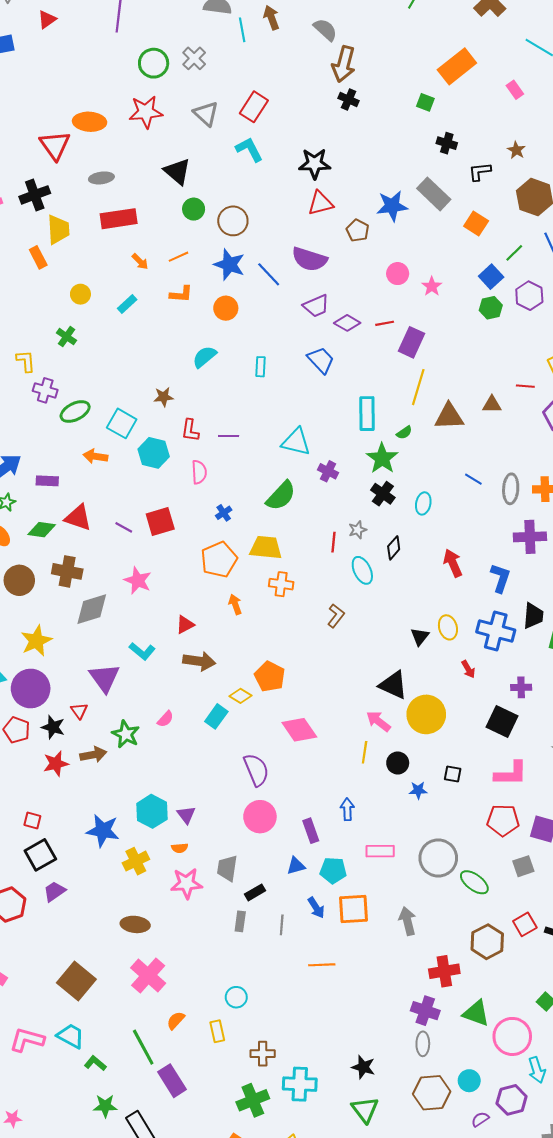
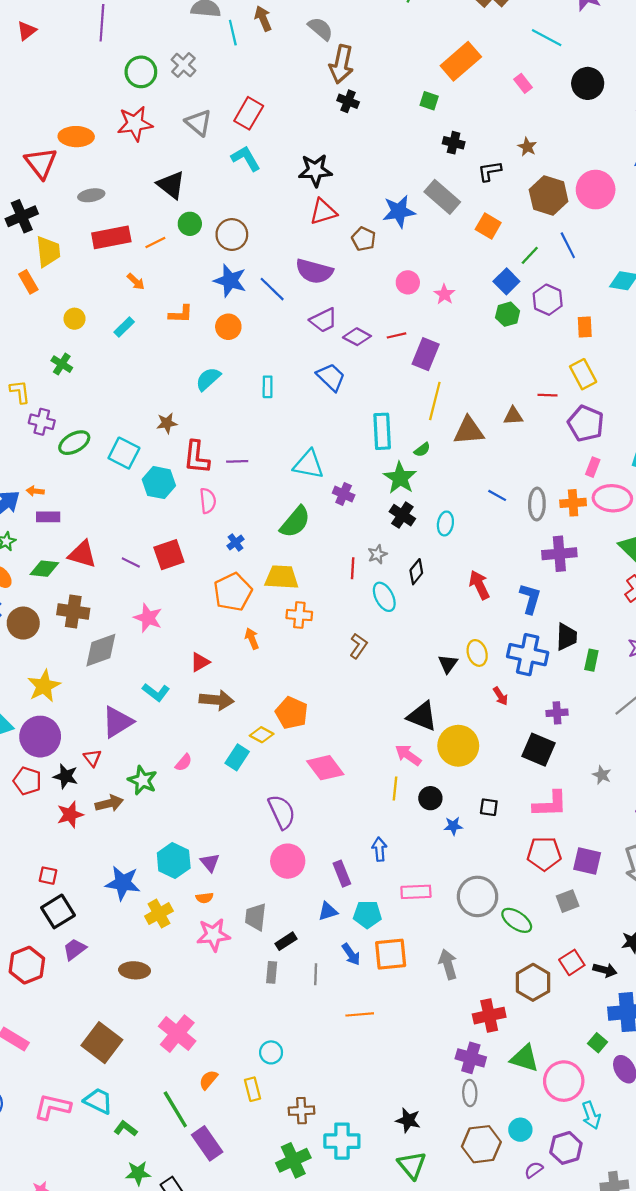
orange line: (179, 257) -> (155, 243), moved
red L-shape: (190, 430) -> (196, 457), size x1.4
orange arrow: (95, 456) -> (35, 491), moved, size x0.7
purple triangle: (104, 678) -> (118, 722), turned 36
brown ellipse: (135, 924) -> (135, 970), moved

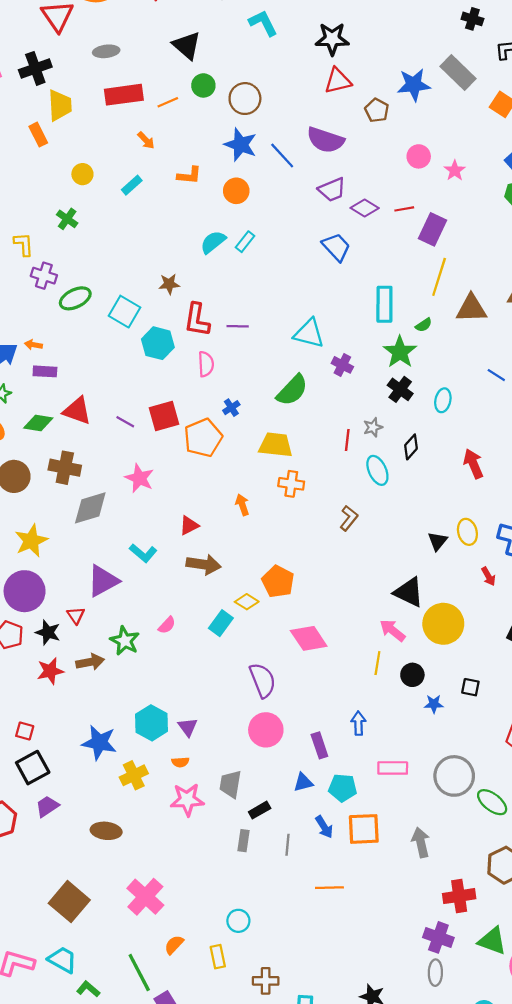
cyan rectangle: (268, 387) -> (245, 242), moved, turned 35
orange pentagon: (233, 592) -> (203, 438), moved

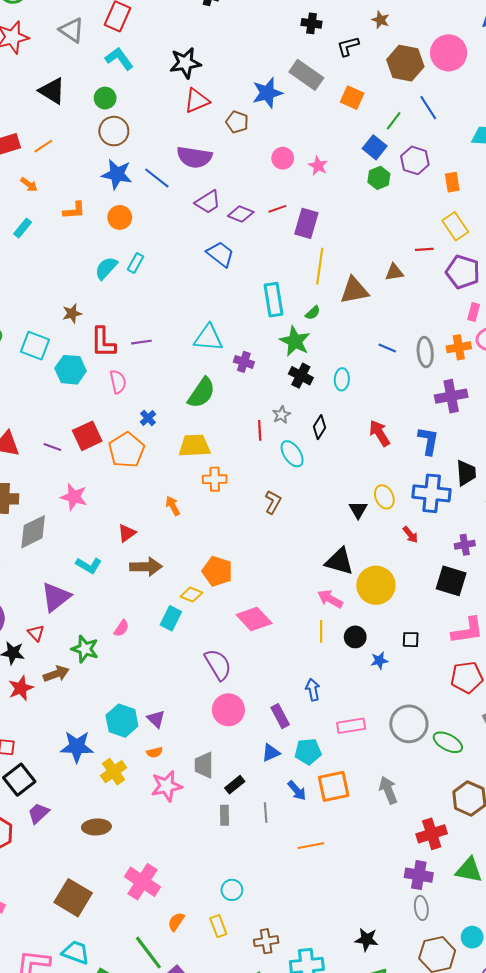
green circle: (203, 85) -> (105, 98), moved

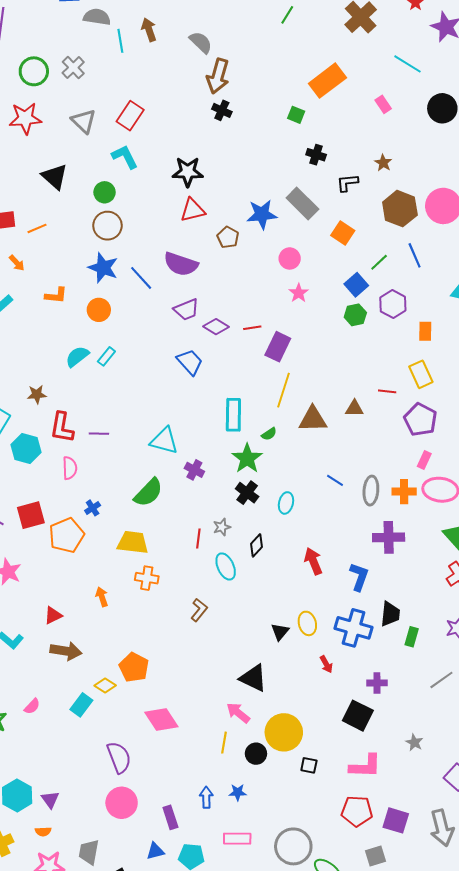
pink circle: (283, 158) -> (290, 258), moved
yellow circle: (376, 585) -> (284, 732), moved
blue star: (379, 661) -> (238, 792), moved

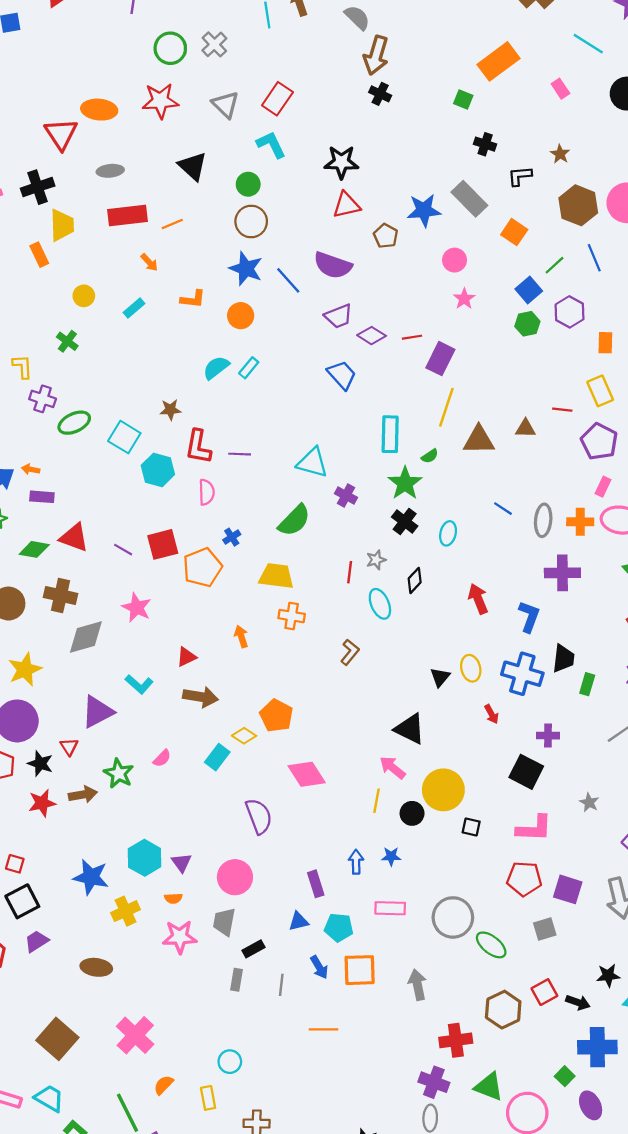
pink circle: (122, 803) -> (235, 877), moved

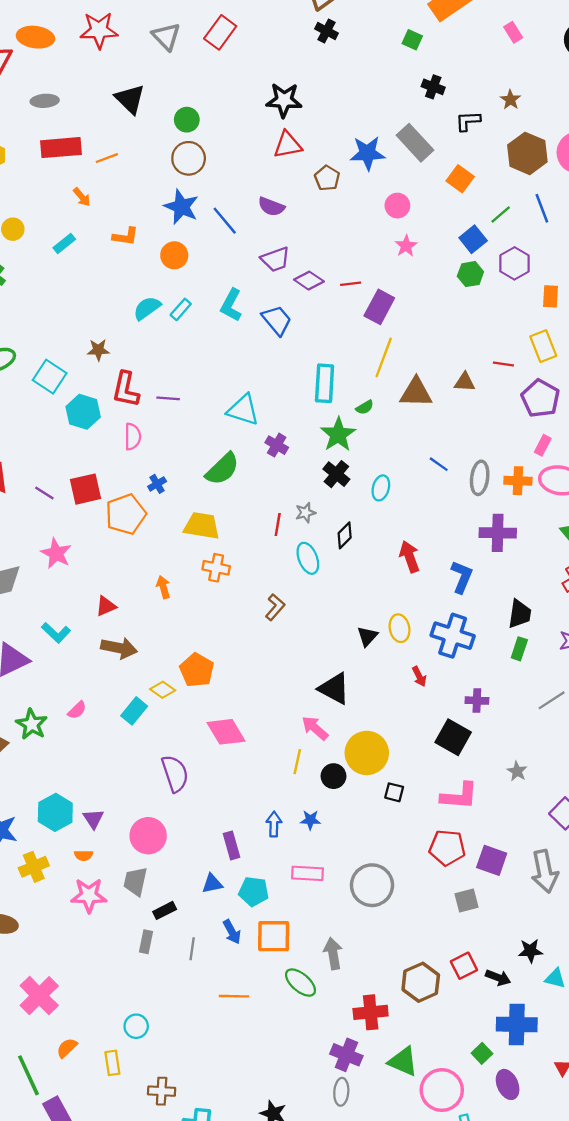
cyan L-shape: (271, 145) -> (231, 305), moved, turned -128
purple semicircle: (333, 265) -> (271, 207), size x0.7
black trapezoid: (563, 658) -> (520, 614), moved
green ellipse: (491, 945) -> (300, 983), moved

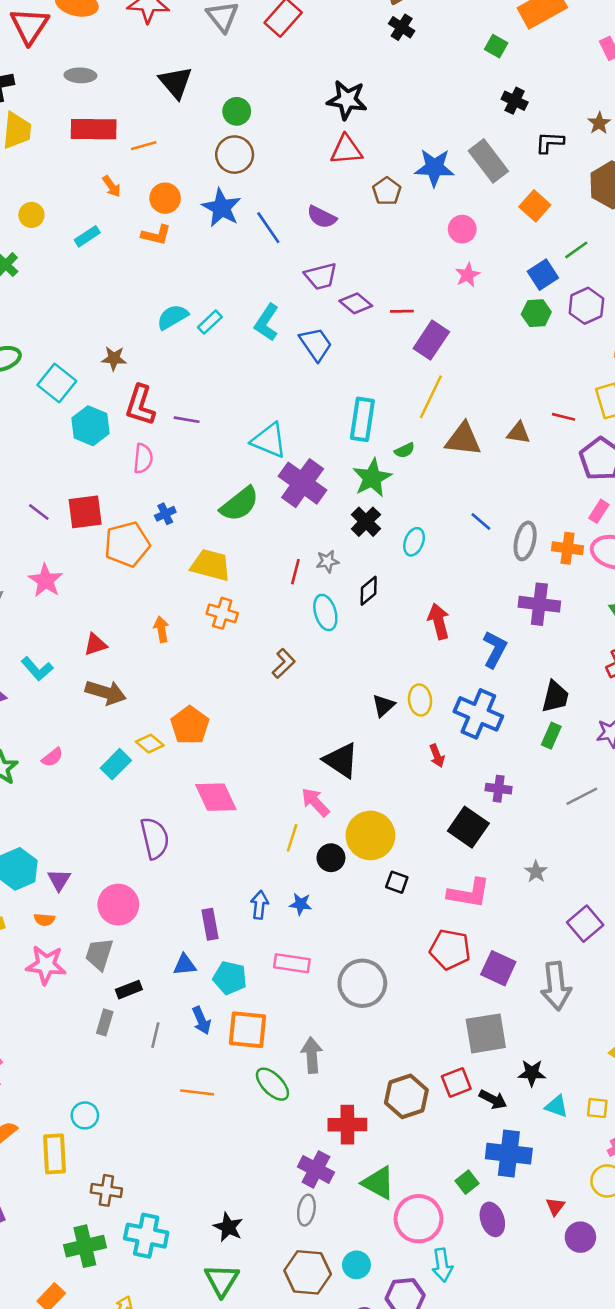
orange circle: (174, 255) -> (165, 198), moved
purple cross: (277, 445) -> (303, 483), size x1.8
gray square: (467, 900) -> (486, 1033), moved, size x1.6
yellow rectangle: (112, 1063) -> (55, 1154), size x1.4

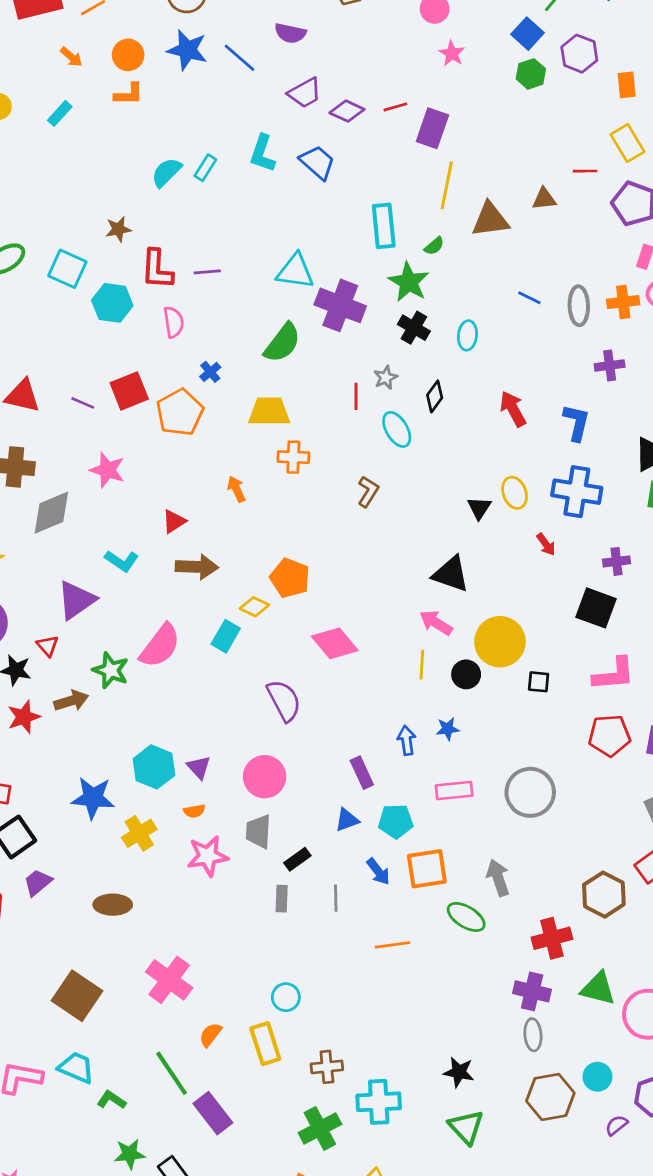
purple cross: (539, 604) -> (610, 365), size x0.7
pink semicircle: (52, 757) -> (160, 646), size x2.0

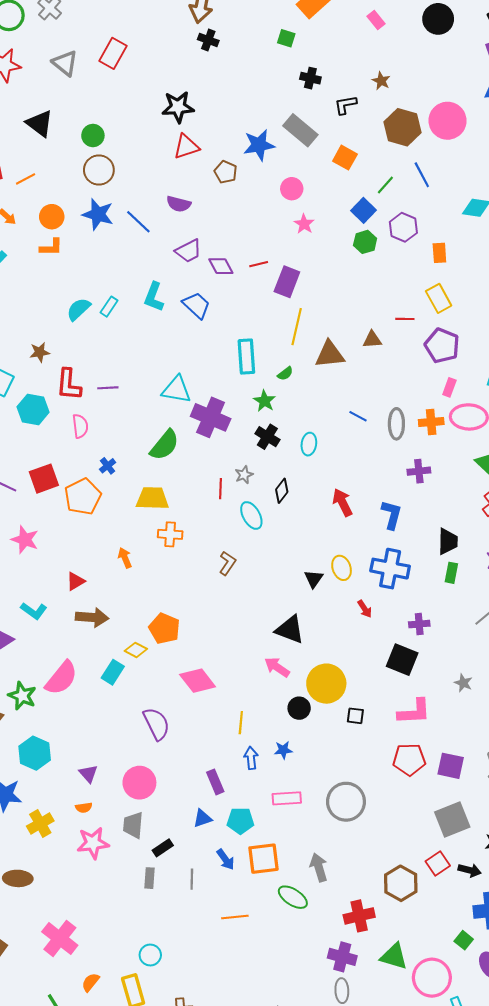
purple diamond: (347, 111) -> (221, 266), turned 35
green star: (409, 282) -> (265, 401), size x0.7
yellow line: (422, 665) -> (241, 723), moved
cyan hexagon: (154, 767) -> (35, 753), moved

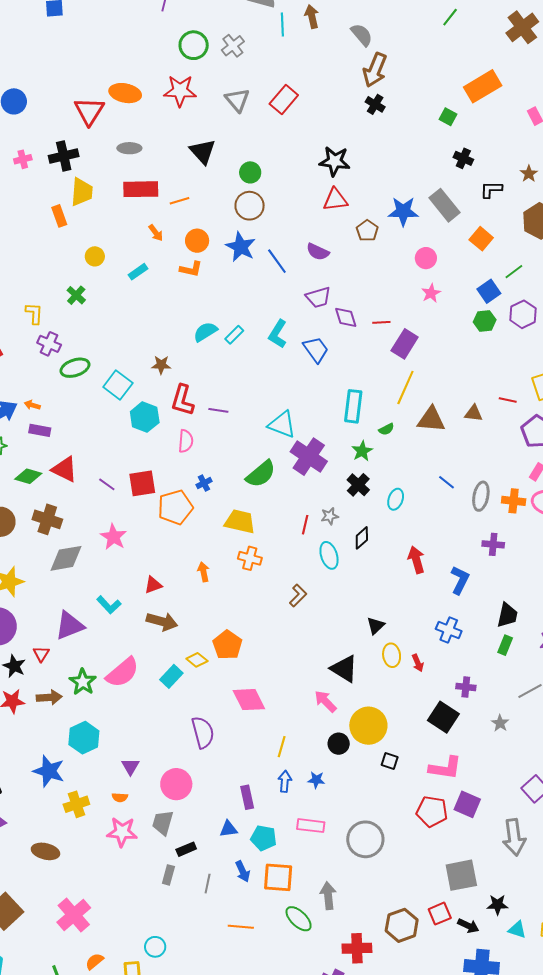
yellow ellipse: (342, 568) -> (392, 655), moved
blue cross: (390, 569) -> (449, 630), size x0.7
gray star: (463, 683) -> (500, 723), moved
purple square: (451, 766) -> (467, 804), moved

